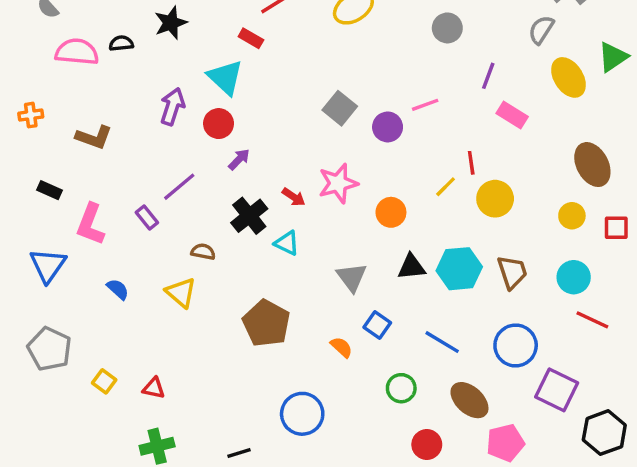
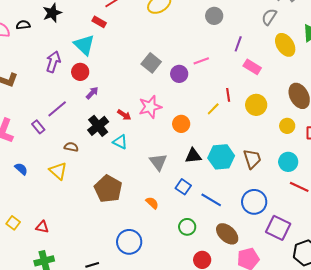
yellow circle: (495, 199) -> (256, 105), moved
blue square: (377, 325) -> (183, 187), moved

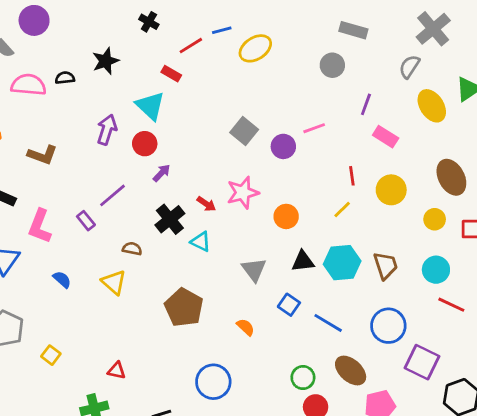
yellow line: (213, 109) -> (342, 209), moved
red triangle: (42, 227) -> (117, 371), moved
green circle: (187, 227) -> (303, 378), moved

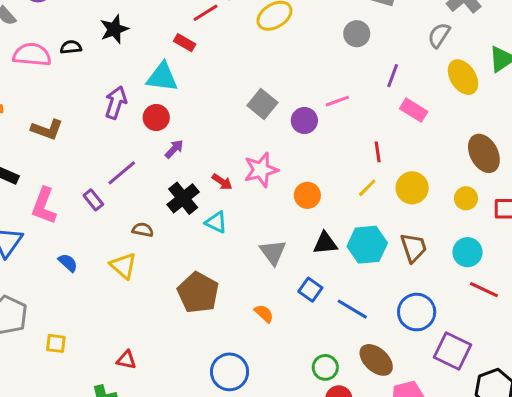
cyan triangle: (150, 106) -> (162, 77), turned -36
yellow circle: (391, 190) -> (412, 188), moved
yellow square: (51, 355) -> (56, 343), turned -30

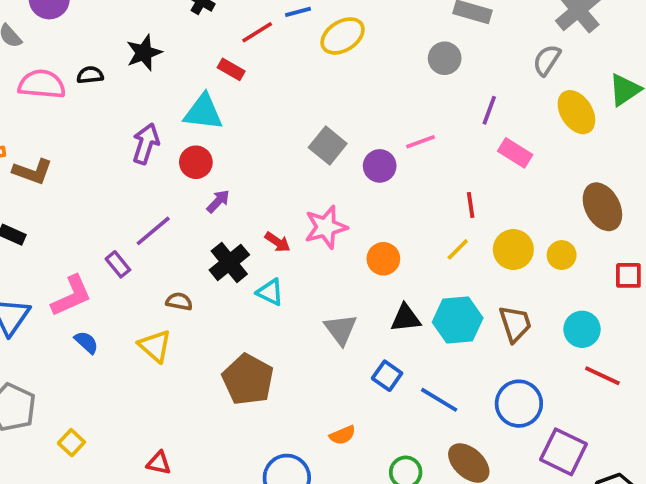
brown L-shape: (47, 129) -> (32, 172), moved
yellow circle: (466, 198) -> (562, 255), moved
pink L-shape: (44, 206) -> (71, 296), moved, turned -135
orange semicircle: (264, 314) -> (343, 435), moved, turned 114
yellow square: (56, 343) -> (71, 443), turned 36

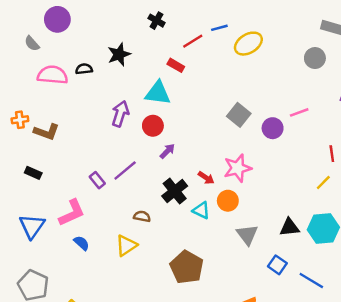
orange circle: (383, 259) -> (228, 201), moved
purple rectangle: (118, 264) -> (97, 180), moved
yellow triangle: (155, 346) -> (126, 245), turned 45

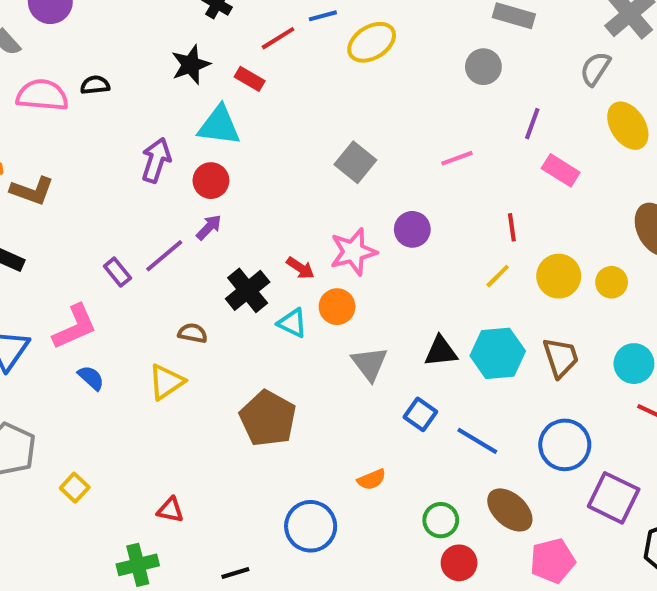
black star: (119, 54) -> (191, 65), moved
purple circle: (273, 128) -> (412, 229), moved
purple arrow: (167, 151) -> (209, 227), moved

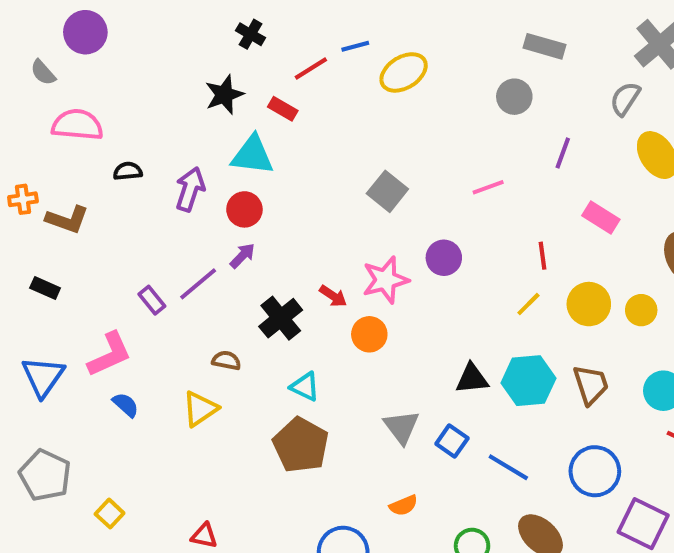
black semicircle: (95, 85) -> (128, 171), moved
pink rectangle: (561, 170) -> (601, 217), moved
cyan triangle: (292, 323) -> (305, 387), moved
gray triangle: (370, 364) -> (402, 427), moved

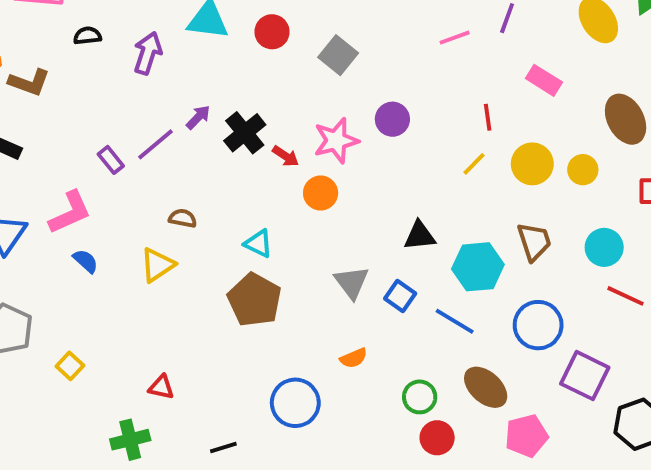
pink line: (488, 187) -> (455, 38), moved
red circle: (244, 209) -> (272, 32), moved
black cross: (281, 318) -> (245, 133), moved
cyan hexagon: (528, 381) -> (478, 267), moved

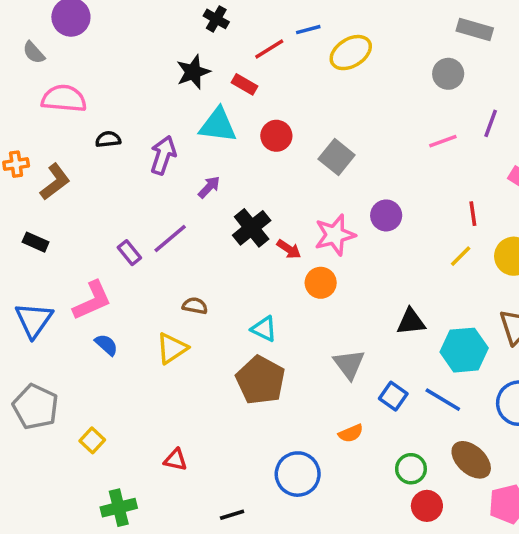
brown L-shape: (29, 82) -> (55, 182), turned -57
purple arrow: (198, 117) -> (209, 187), moved
blue square: (400, 296) -> (393, 396), moved
green cross: (130, 440) -> (119, 508), moved

